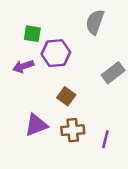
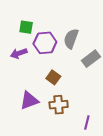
gray semicircle: (95, 22) -> (71, 39), moved
purple line: (105, 139) -> (87, 122), moved

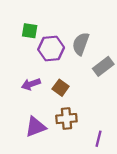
purple arrow: (19, 53) -> (31, 84), moved
purple triangle: (29, 100) -> (36, 127), moved

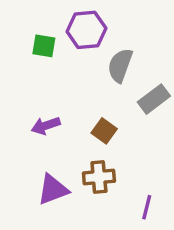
purple hexagon: (51, 49) -> (86, 30), moved
brown square: (61, 88) -> (104, 131), moved

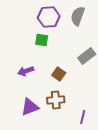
green square: (44, 46) -> (42, 40), moved
gray semicircle: (120, 65) -> (78, 16), moved

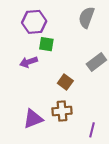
purple hexagon: (49, 17) -> (34, 22), moved
purple arrow: (26, 71) -> (29, 62), moved

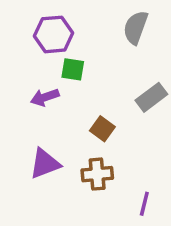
purple triangle: (33, 119) -> (45, 164), moved

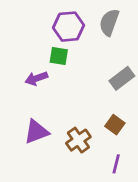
purple hexagon: (54, 34) -> (69, 27), moved
brown square: (102, 129) -> (115, 125), moved
brown cross: (97, 174) -> (78, 140), turned -30

